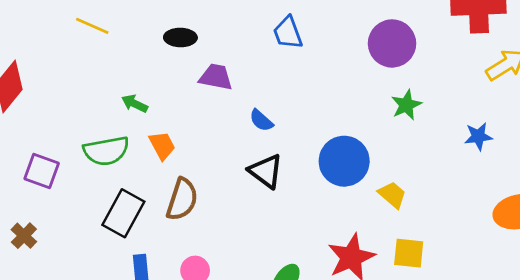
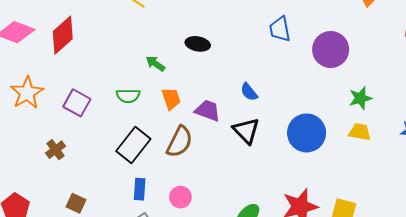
black ellipse: (180, 37) -> (198, 44), moved
purple circle: (392, 43) -> (331, 50), moved
purple trapezoid: (216, 77) -> (208, 111), moved
green semicircle: (106, 151) -> (128, 96), size x0.7
yellow trapezoid: (392, 195) -> (360, 132), moved, turned -40

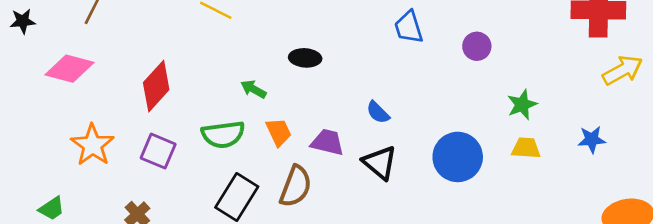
red diamond: (63, 35) -> (156, 86), moved
purple circle: (331, 50) -> (477, 46), size x0.6
green semicircle: (128, 96) -> (223, 134), size x1.4

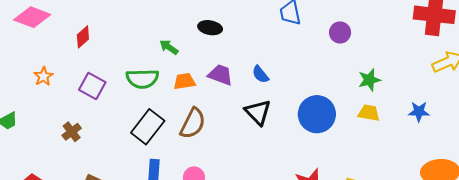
red diamond: (156, 86) -> (83, 37), moved, size x0.6
orange trapezoid: (279, 132) -> (184, 81), turned -80
purple trapezoid: (327, 142) -> (220, 75), moved
orange star: (92, 145) -> (43, 76), size x0.6

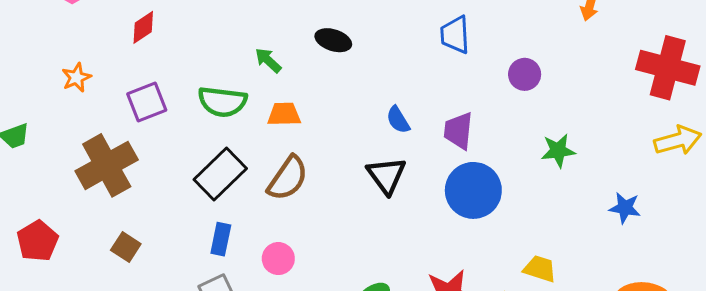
purple trapezoid: (220, 75) -> (458, 131), moved, turned -112
purple square: (92, 86) -> (147, 102), turned 32
yellow trapezoid: (369, 113) -> (540, 269), moved
brown cross: (72, 132) -> (107, 165), size x2.0

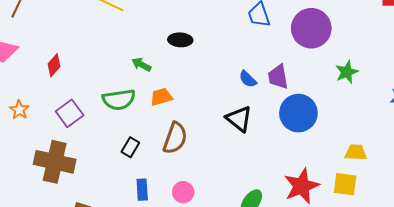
purple circle: (525, 74) -> (311, 28), size x1.8
blue semicircle: (398, 120) -> (248, 79), moved
brown cross: (107, 165) -> (55, 162), turned -33
black rectangle: (220, 174) -> (130, 147), size x0.6

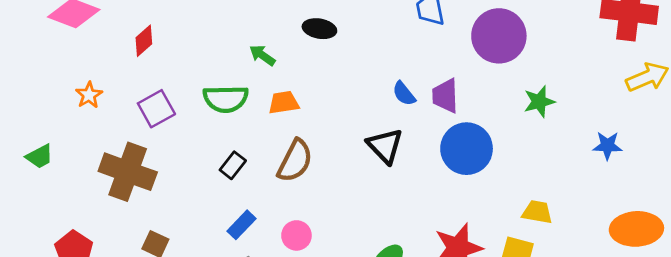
blue rectangle: (142, 190) -> (241, 225), turned 40

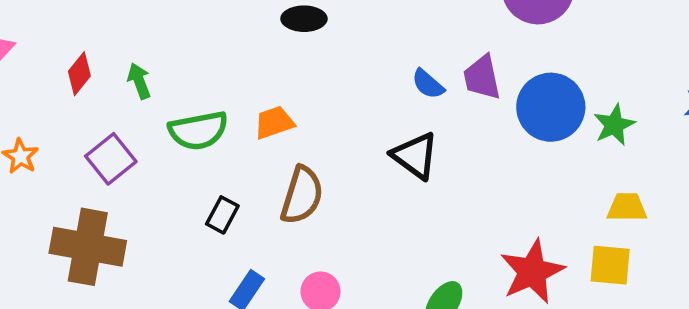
green arrow: (262, 55) -> (139, 81), moved, turned 44
green star: (539, 102) -> (614, 125), moved
blue circle: (467, 149) -> (551, 107), moved

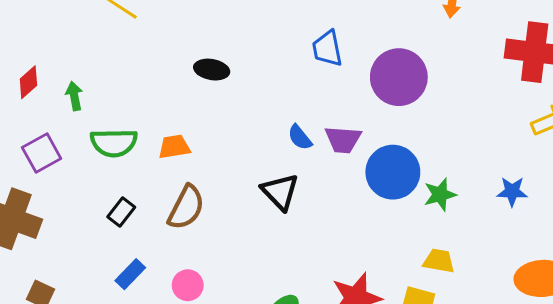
purple trapezoid: (482, 77) -> (343, 140), turned -84

